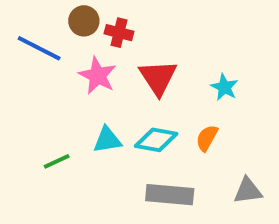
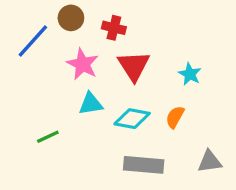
red cross: (119, 33) -> (114, 28), moved
blue line: (39, 48) -> (33, 41), turned -75
cyan triangle: (107, 140) -> (91, 104), moved

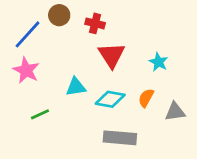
pink star: (82, 64) -> (26, 70), moved
gray triangle: (210, 162) -> (175, 112), moved

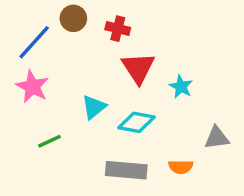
cyan star: (158, 62) -> (181, 87), moved
cyan triangle: (76, 87) -> (94, 107), turned -30
orange semicircle: (146, 98) -> (181, 167), moved, turned -120
gray rectangle: (120, 138) -> (126, 170), moved

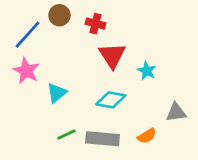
cyan triangle: (94, 107) -> (57, 93), moved
green line: (49, 141) -> (66, 135), moved
orange semicircle: (181, 167) -> (147, 136), turned -30

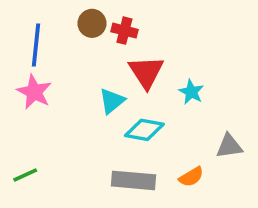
brown circle: (59, 15) -> (92, 23), moved
blue line: (28, 35) -> (36, 45), turned -36
cyan triangle: (57, 93) -> (112, 101), moved
green line: (66, 135) -> (25, 175), moved

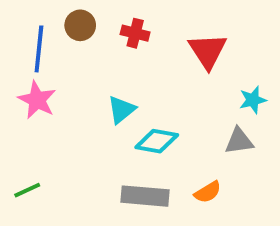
brown circle: (92, 23) -> (80, 25), moved
red triangle: (146, 72) -> (208, 51), moved
cyan star: (191, 92) -> (253, 100), moved, turned 30
gray triangle: (229, 146) -> (239, 141), moved

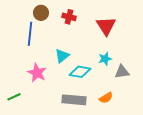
blue line: (39, 49) -> (30, 34), moved
pink star: (37, 100) -> (37, 73), moved
cyan star: (253, 100) -> (105, 59), moved

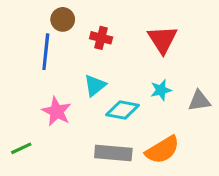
red cross: (69, 17) -> (101, 38), moved
gray triangle: (122, 72) -> (199, 101), moved
orange semicircle: (106, 98) -> (162, 150), size x1.6

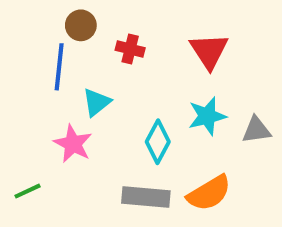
cyan triangle: (95, 85) -> (97, 102), moved
cyan star: (161, 90) -> (207, 116), size x1.4
cyan diamond: (123, 110) -> (158, 142), turned -72

